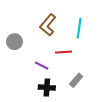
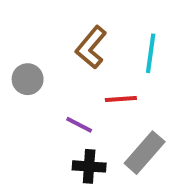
gray rectangle: (76, 80) -> (145, 153), size x1.5

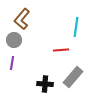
brown L-shape: (91, 47) -> (22, 19), moved
purple line: (79, 125) -> (12, 63), moved, turned 72

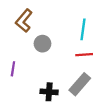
gray circle: (14, 40) -> (42, 44), moved
red line: (61, 50) -> (84, 55), moved

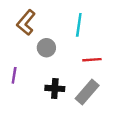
cyan line: (83, 29) -> (79, 25), moved
black cross: (49, 92) -> (55, 88), moved

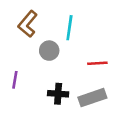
cyan line: (79, 25) -> (69, 28), moved
gray rectangle: (87, 92) -> (92, 98), turned 30

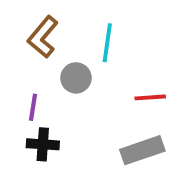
purple line: (15, 80) -> (33, 107), moved
black cross: (58, 94) -> (43, 144), moved

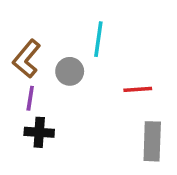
brown L-shape: (43, 37) -> (27, 59), moved
gray rectangle: (142, 150) -> (152, 141), moved, turned -69

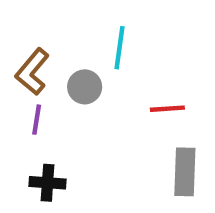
black cross: (39, 132) -> (48, 183), moved

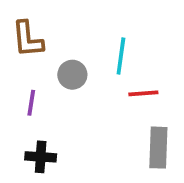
cyan line: (119, 48) -> (121, 56), moved
brown L-shape: (32, 72) -> (28, 39), moved, turned -45

